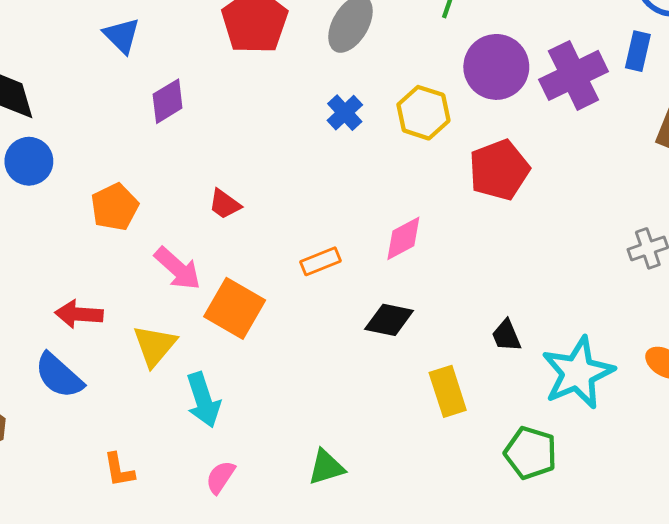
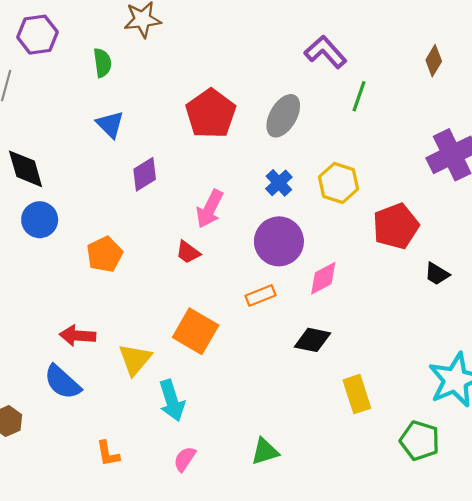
purple circle: (496, 67) -> (279, 241), moved
pink arrow: (178, 268) -> (210, 209), moved, turned 75
black trapezoid: (506, 336) -> (437, 274), moved, turned -36

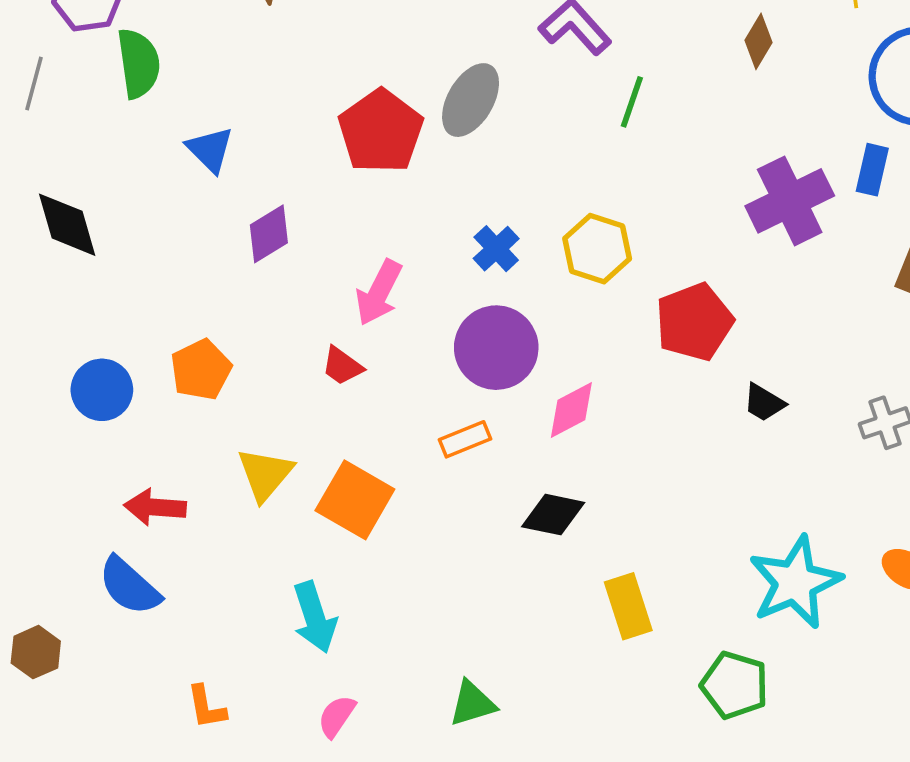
green semicircle: (102, 63) -> (139, 63), moved, size x1.4
gray ellipse: (283, 116) -> (471, 100), moved
blue circle: (40, 220) -> (102, 390), moved
yellow triangle: (135, 359) -> (265, 474), moved

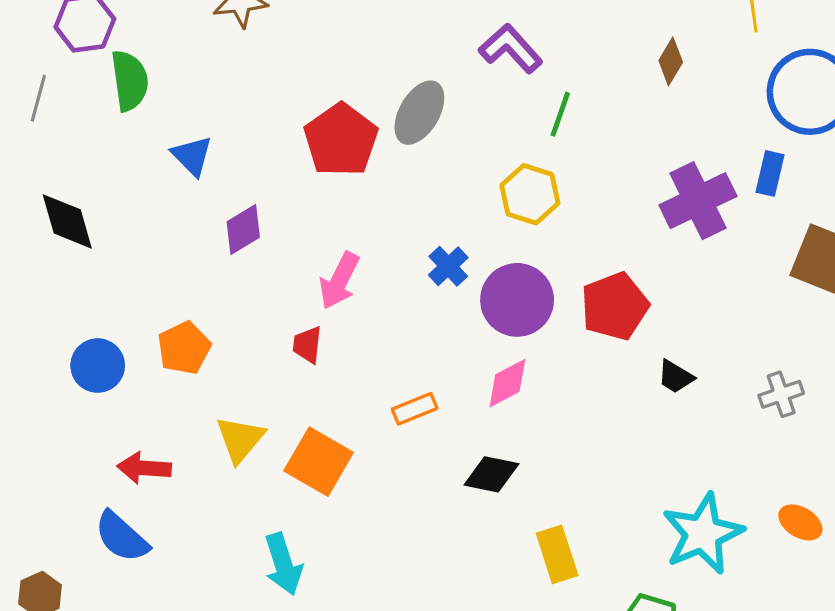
blue cross: (496, 249) -> (448, 266), moved
yellow hexagon: (597, 249) -> (530, 194), moved
purple circle: (496, 348) -> (517, 300), moved
red trapezoid: (342, 366) -> (307, 345), turned 60

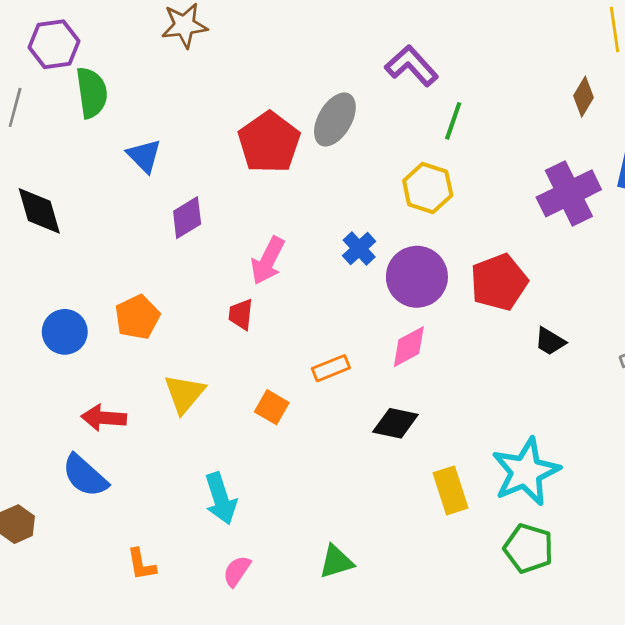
brown diamond: (671, 61) -> (584, 97), moved
orange square: (319, 462) -> (272, 407), moved, size x0.6
cyan star: (703, 534) -> (526, 472), moved

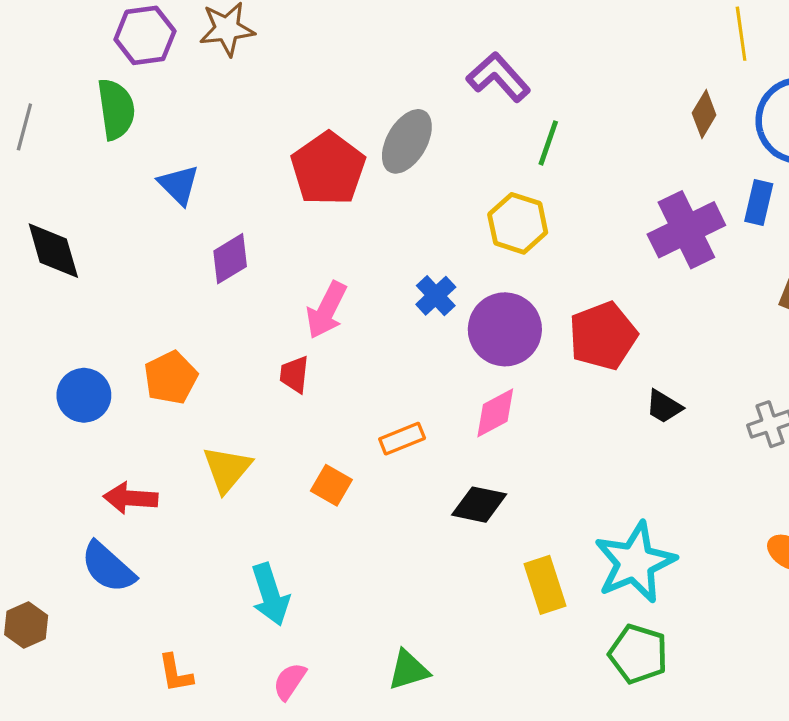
purple hexagon: (54, 44) -> (145, 35), moved

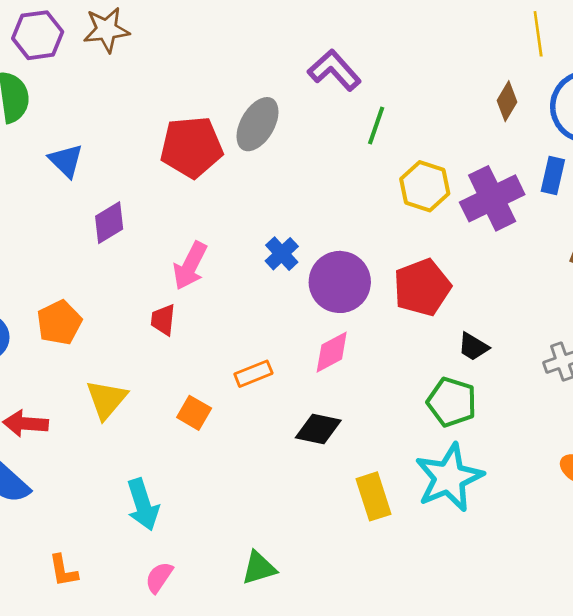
red pentagon: (328, 169) -> (191, 147), turned 30
yellow hexagon: (518, 223) -> (425, 186), moved
green pentagon: (638, 654) -> (452, 402), moved

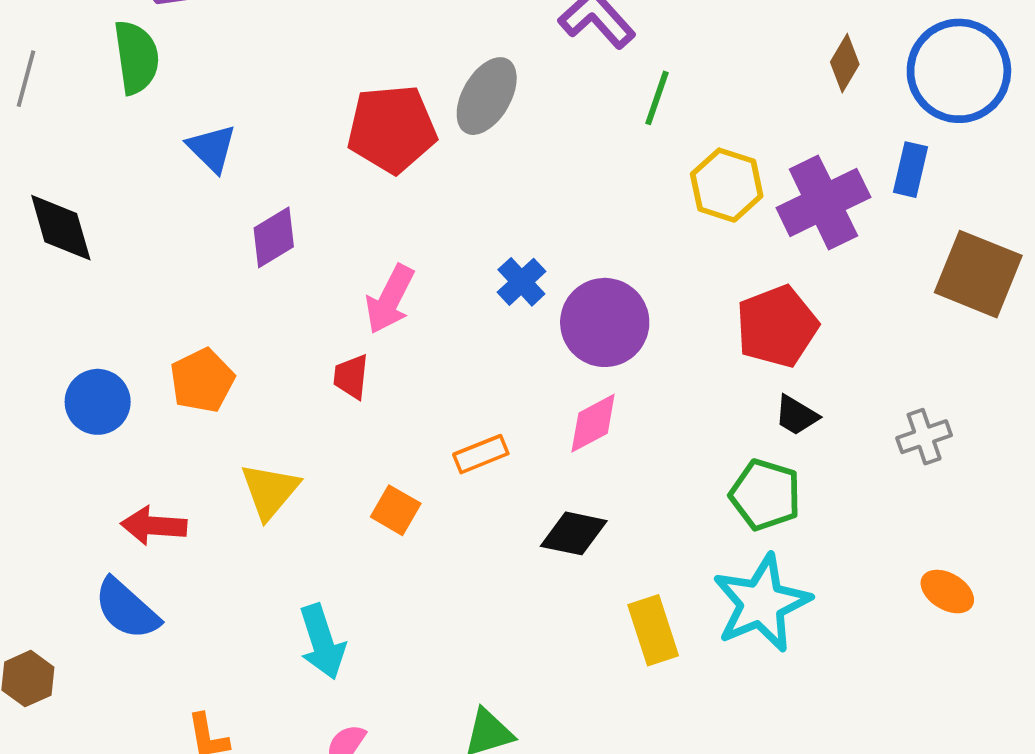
red pentagon: (422, 287) -> (777, 326), moved

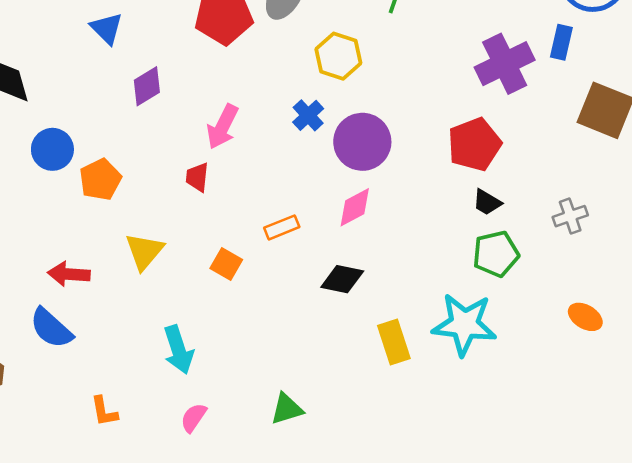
yellow hexagon: (727, 185) -> (338, 56), moved
blue circle: (98, 402) -> (52, 149), moved
green pentagon: (765, 495) -> (496, 254), moved, turned -30
cyan star: (761, 603) -> (464, 324), turned 30

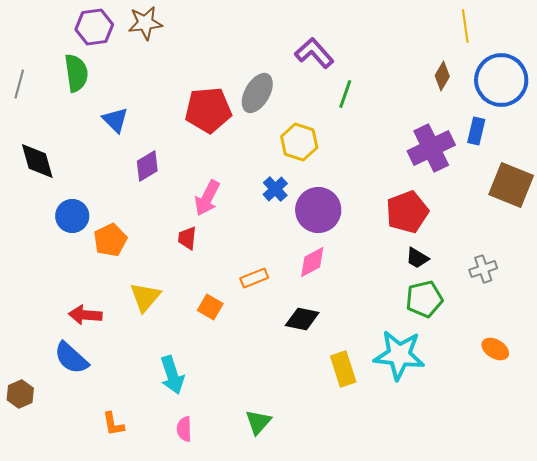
green triangle: (287, 409) -> (258, 422), turned -32
pink semicircle: (194, 418) -> (184, 429), turned -35

